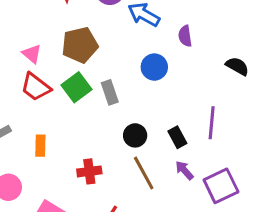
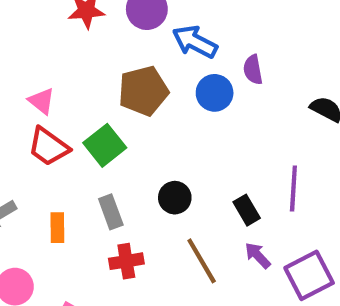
brown pentagon: (80, 45) -> (143, 91), moved
blue circle: (154, 67) -> (215, 93), moved
gray rectangle: (110, 92) -> (111, 212), moved
black circle: (135, 135) -> (175, 198), moved

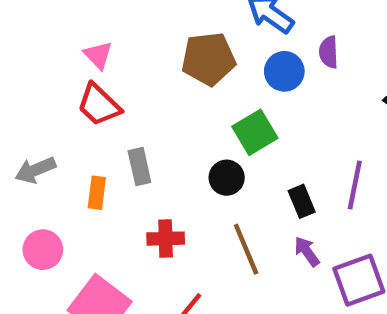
green square: (105, 145) -> (255, 132), moved
gray rectangle: (111, 212) -> (139, 167), moved

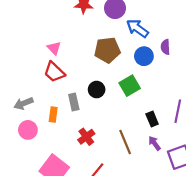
black circle: (227, 178) -> (97, 90), moved
red cross: (166, 239) -> (86, 137), turned -35
pink circle: (43, 250) -> (28, 130), moved

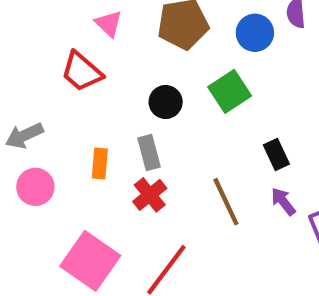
pink triangle: (54, 48) -> (109, 24), moved
gray rectangle: (74, 102) -> (149, 152), moved
orange rectangle: (53, 114) -> (100, 164), moved

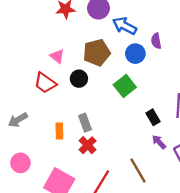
black circle: (166, 102) -> (79, 79), moved
pink circle: (35, 187) -> (20, 163), moved
brown line: (226, 202) -> (138, 170), moved

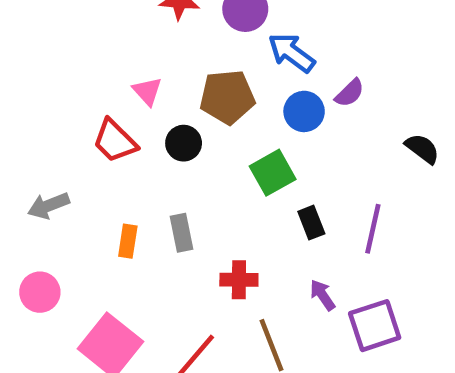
purple semicircle: (156, 41) -> (350, 93), turned -133
black rectangle: (153, 117) -> (311, 223), moved
red cross: (88, 145) -> (239, 280), moved, turned 36

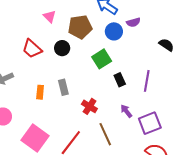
pink triangle: (147, 91) -> (50, 17), moved
purple semicircle: (350, 93) -> (133, 22), turned 32
red cross: (239, 280) -> (89, 106), turned 35

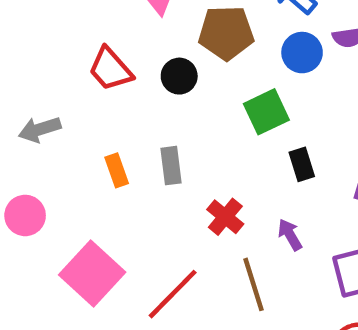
orange rectangle: (40, 92) -> (117, 170), turned -32
purple arrow: (126, 111) -> (290, 235), moved

